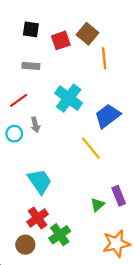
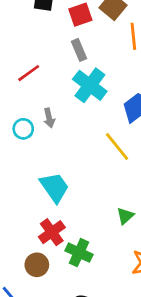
gray rectangle: (31, 66) -> (79, 50), moved, turned 63
red line: (19, 100) -> (29, 73), moved
green cross: (60, 235) -> (79, 253), turned -30

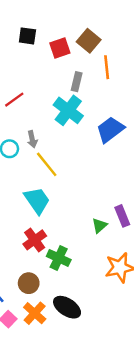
gray rectangle: (79, 50) -> (77, 82), moved, turned 36
yellow line: (117, 147) -> (47, 164), moved
brown circle: (37, 265) -> (29, 283), moved

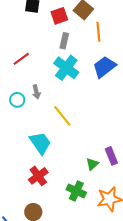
gray rectangle: (77, 82) -> (64, 41), moved
blue trapezoid: (110, 130) -> (104, 67), moved
yellow line: (47, 164) -> (62, 116), moved
green cross: (59, 258) -> (76, 191), moved

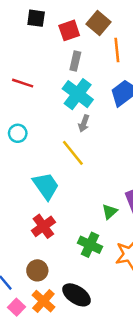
red line: (21, 59) -> (23, 83), turned 54
gray arrow: (36, 92) -> (84, 123), moved, turned 32

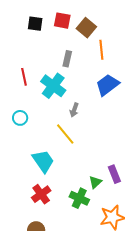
red square: (69, 30) -> (62, 21), moved, turned 30
red line: (23, 83) -> (24, 77), turned 60
cyan cross: (78, 94) -> (53, 86), moved
green cross: (90, 245) -> (79, 198), moved

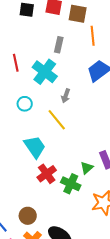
brown square: (86, 28) -> (78, 14), turned -30
cyan circle: (20, 118) -> (25, 104), moved
red cross: (41, 194) -> (47, 174), moved

